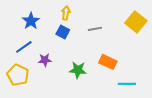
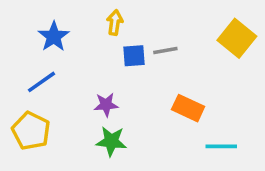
blue square: (63, 32) -> (134, 56), moved, turned -32
purple star: (45, 60) -> (106, 105), moved
green star: (78, 70) -> (111, 141), moved

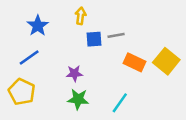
yellow square: (237, 38) -> (166, 61), moved
orange rectangle: (188, 108) -> (134, 62), moved
cyan line: (221, 146) -> (120, 103), moved, turned -55

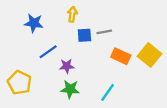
blue star: (38, 26) -> (34, 23), turned -30
blue line: (29, 57) -> (48, 52), moved

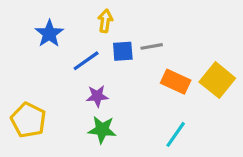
blue star: (34, 23) -> (49, 34), turned 30
blue line: (48, 52) -> (86, 61), moved
cyan line: (108, 92) -> (176, 134), moved

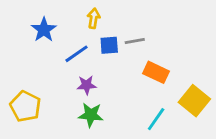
yellow square: (217, 80) -> (194, 101), moved

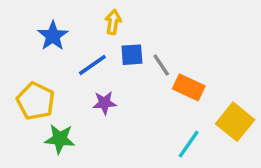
gray line: (135, 41) -> (161, 65), moved, turned 66
yellow pentagon: (25, 106) -> (36, 101), moved
green star: (91, 115) -> (60, 139), moved

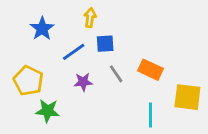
gray line: (161, 65) -> (116, 74), moved
yellow square: (235, 122) -> (187, 97), turned -32
cyan line: (189, 144) -> (150, 115), turned -35

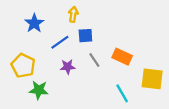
cyan line: (150, 115) -> (122, 93), turned -30

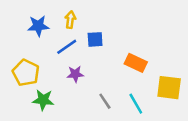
yellow arrow: (73, 14) -> (70, 20), moved
blue star: (34, 23) -> (38, 26), turned 30
gray line: (94, 60) -> (105, 101), moved

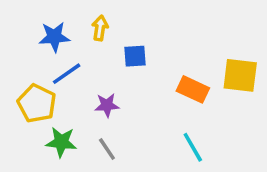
blue line: (67, 47) -> (67, 74), moved
yellow square: (169, 88) -> (240, 75), moved
gray line: (105, 101) -> (107, 149), moved

